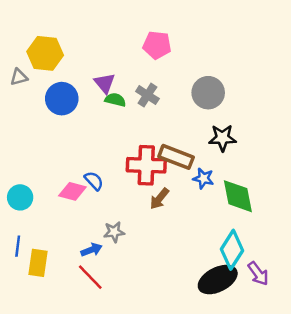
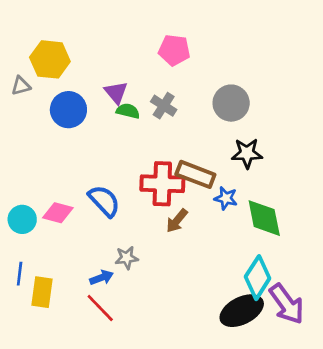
blue semicircle: (94, 181) -> (104, 201), size x1.5
pink diamond: (72, 191) -> (58, 213), moved
purple arrow: (258, 274) -> (287, 304), size x1.5

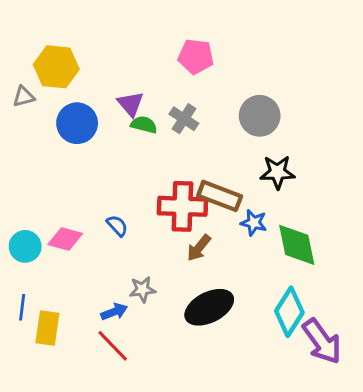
blue semicircle: (104, 201) -> (117, 226), size x0.6
black ellipse: (242, 311) -> (209, 307), moved

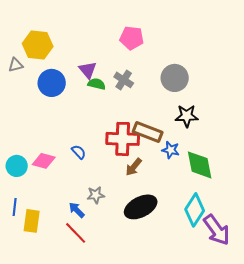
blue arrow: (114, 312) -> (77, 210), turned -114

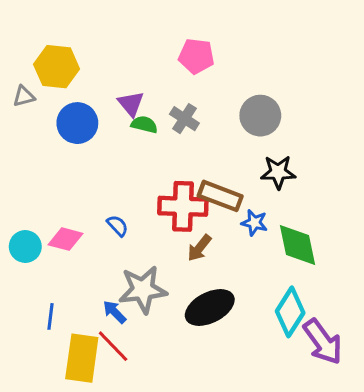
gray star: (96, 195) -> (143, 290), size x1.8
blue line: (15, 207) -> (51, 316), moved
yellow rectangle: (32, 221) -> (82, 358), moved, size x1.4

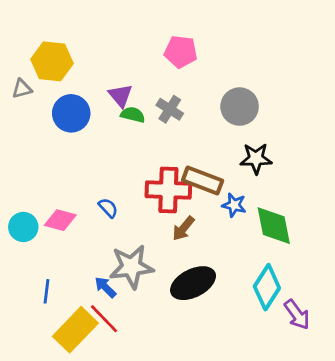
purple arrow: (323, 342) -> (297, 315), size x0.7
yellow rectangle: (82, 358) -> (75, 330), turned 36

